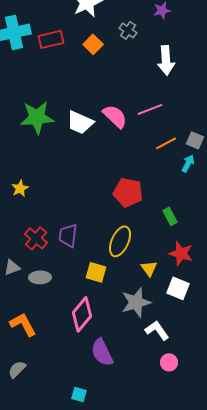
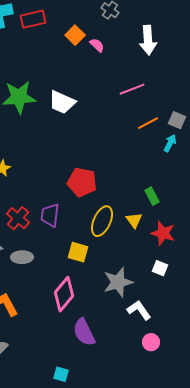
orange square: (93, 44) -> (75, 35), moved
pink semicircle: (115, 116) -> (97, 45), moved, size x0.6
red pentagon: (128, 192) -> (82, 182), moved
yellow triangle: (149, 268) -> (134, 220), moved
white square: (178, 288) -> (160, 268), size x0.7

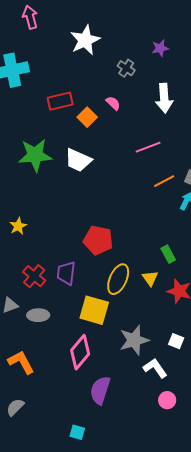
red rectangle: (33, 19) -> (60, 101), moved
orange square: (75, 35) -> (87, 117), moved
yellow square: (78, 252) -> (94, 310), size x1.4
white square: (160, 268) -> (176, 341), moved
purple semicircle: (84, 332) -> (100, 390), turned 44

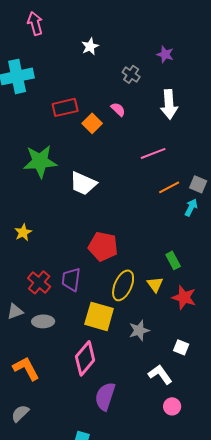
white star: (85, 40) -> (90, 46), size x0.6
purple star: (160, 48) -> (165, 54), turned 30
white trapezoid: (78, 160) -> (83, 183), moved
gray star: (134, 340) -> (139, 330), moved, size x0.7

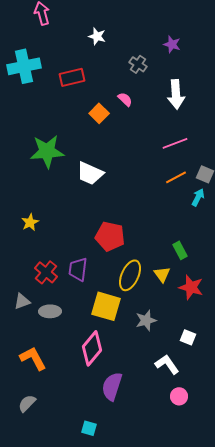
white star: (90, 46) -> (97, 36), turned -30
red rectangle: (65, 107) -> (72, 77), moved
pink line: (153, 153) -> (175, 143), moved

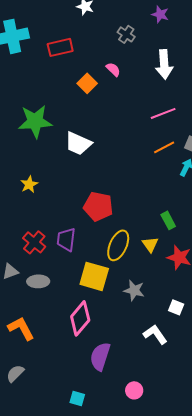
yellow star: (30, 222) -> (29, 184), moved
gray star: (146, 320) -> (134, 290), turned 30
pink circle: (179, 396) -> (134, 390), moved

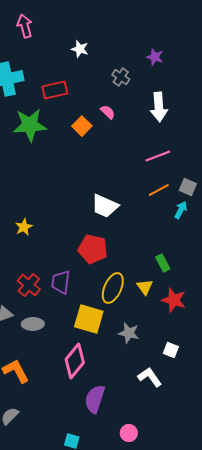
green star: (35, 121) -> (30, 125), moved
white trapezoid: (78, 143) -> (105, 206), moved

